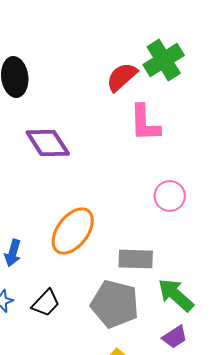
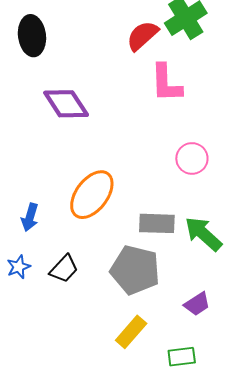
green arrow: (176, 295) -> (203, 234), moved

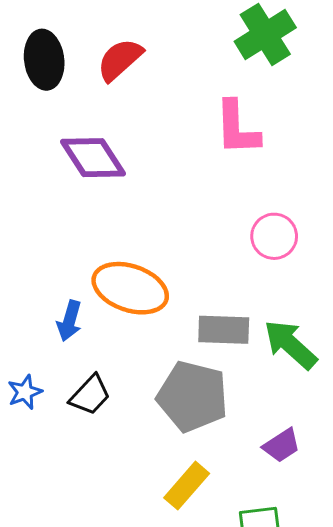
red semicircle: (142, 36) -> (120, 60), moved
orange ellipse: (92, 195) -> (130, 288), turned 72
blue arrow: (30, 217) -> (69, 321), moved

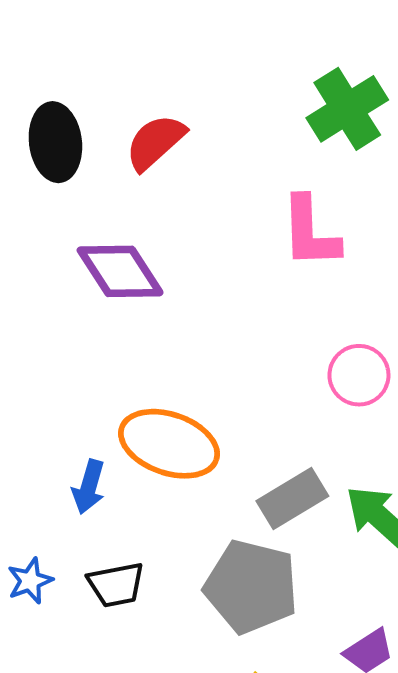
gray rectangle: (224, 330) -> (292, 499), turned -33
black trapezoid: (90, 395) -> (116, 585), turned 36

